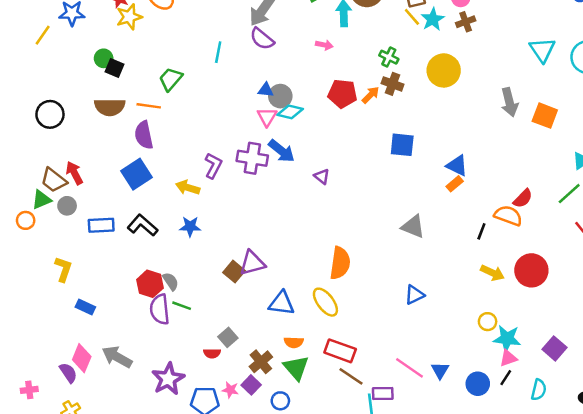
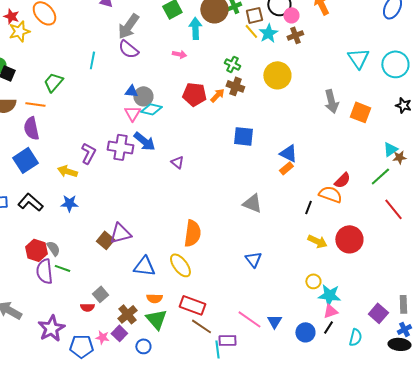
blue triangle: (414, 295) -> (253, 259), turned -42
purple square: (555, 348) -> (378, 313), moved

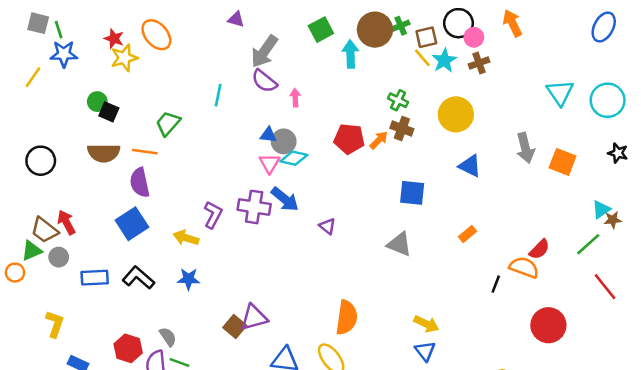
pink arrow: (179, 54) -> (295, 98), moved, turned -104
blue triangle: (288, 153) -> (470, 166), moved
gray triangle: (252, 203) -> (399, 244), moved
yellow arrow: (317, 241) -> (426, 324), moved
red hexagon: (36, 250) -> (128, 348), moved

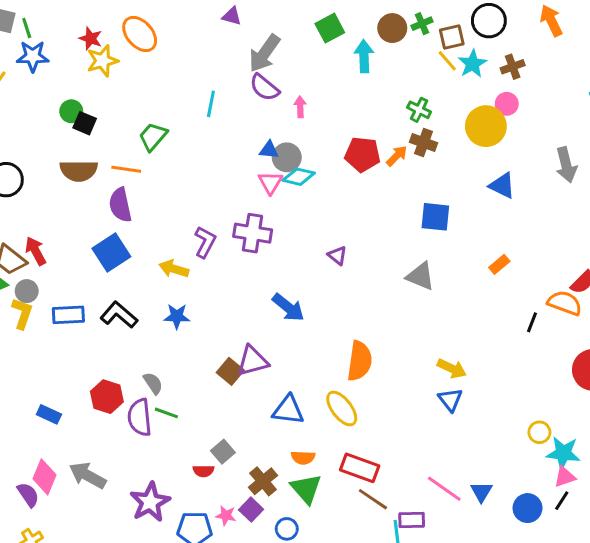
brown circle: (375, 30) -> (392, 28), size x0.7
pink circle: (474, 37) -> (507, 104), moved
blue arrow: (285, 199) -> (288, 307), moved
yellow L-shape: (55, 324) -> (22, 313), moved

